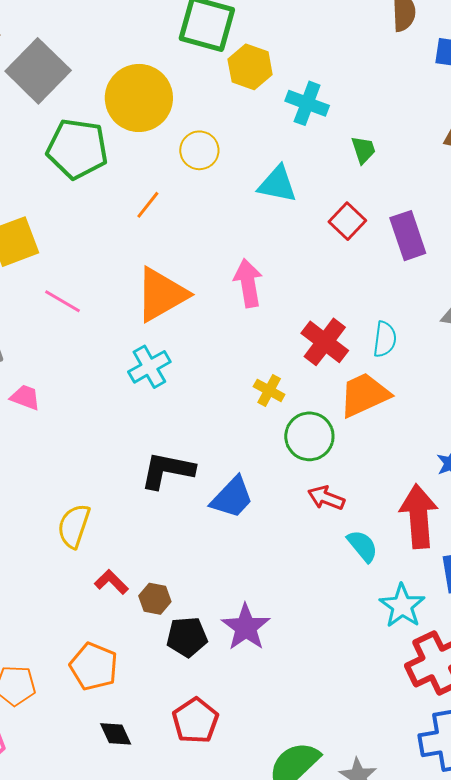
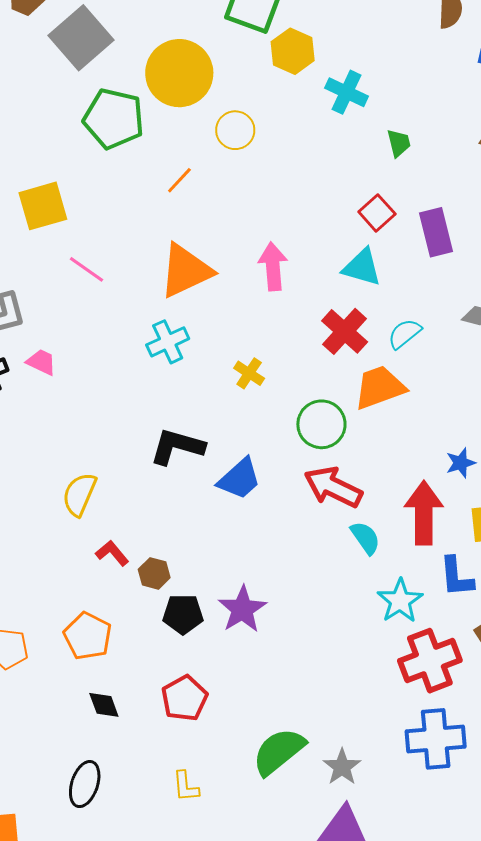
cyan triangle: (277, 184) -> (362, 267), moved
cyan semicircle: (385, 339) -> (404, 334), turned -141
yellow cross: (269, 390) -> (249, 373), moved
red arrow: (326, 498) -> (333, 487), size x1.6

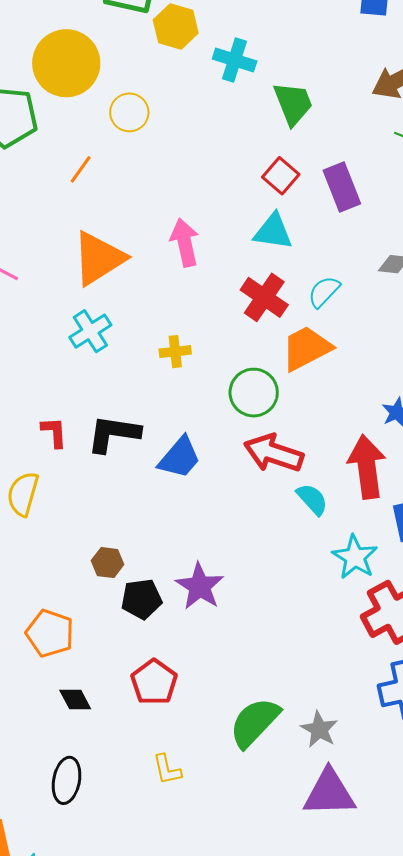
green trapezoid: (399, 143) -> (293, 104), size x1.6
yellow cross: (249, 373) -> (175, 352), turned -32
red L-shape: (112, 553) -> (54, 432), moved, turned 44

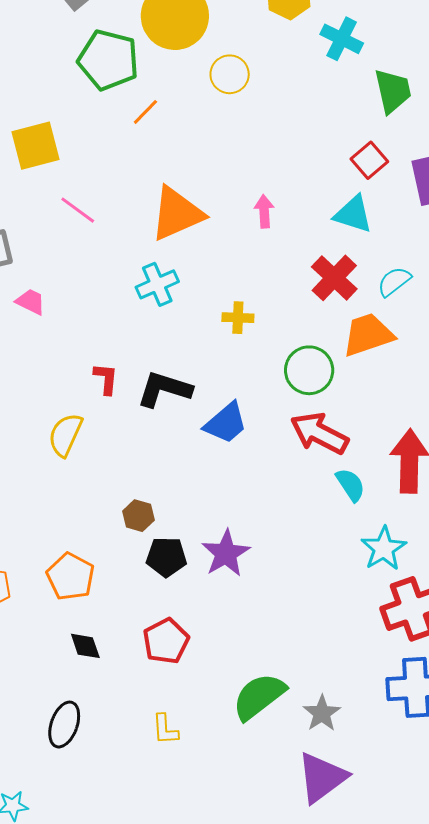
orange line: (81, 169) -> (145, 112), moved
pink arrow: (185, 242) -> (264, 211), size x0.7
purple triangle: (329, 793) -> (322, 777), turned -44

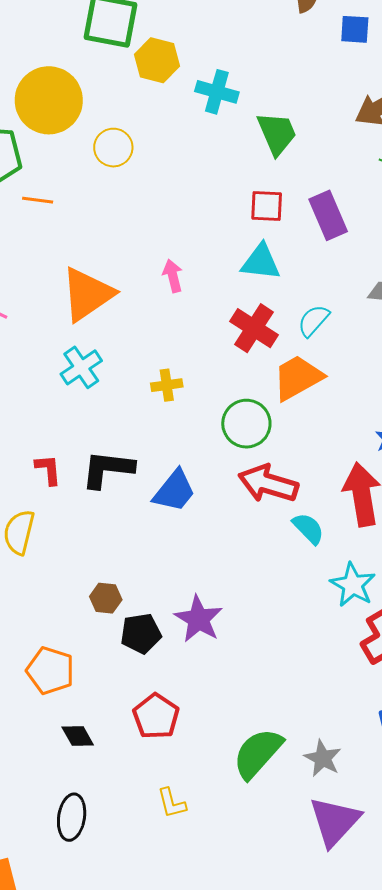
orange line: (145, 112) -> (38, 200), turned 64
red square: (369, 160) -> (267, 206), turned -36

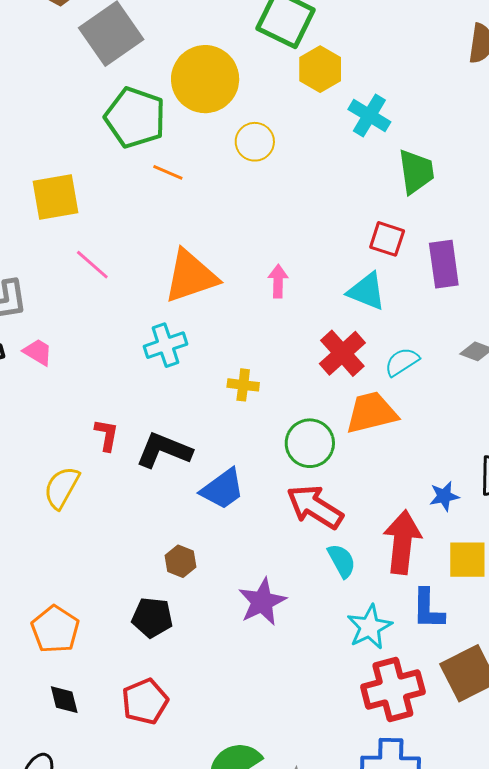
brown hexagon: (106, 598) -> (181, 561), moved
purple star: (199, 619) -> (262, 602), moved

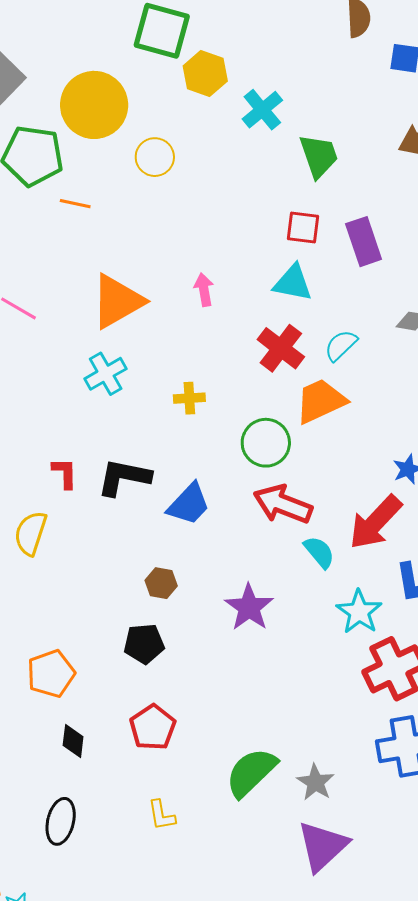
cyan cross: (369, 116) -> (262, 110), turned 30
red arrow: (402, 542) -> (375, 522), turned -132
orange pentagon: (55, 629) -> (51, 674), turned 30
black diamond: (64, 700) -> (73, 741), turned 32

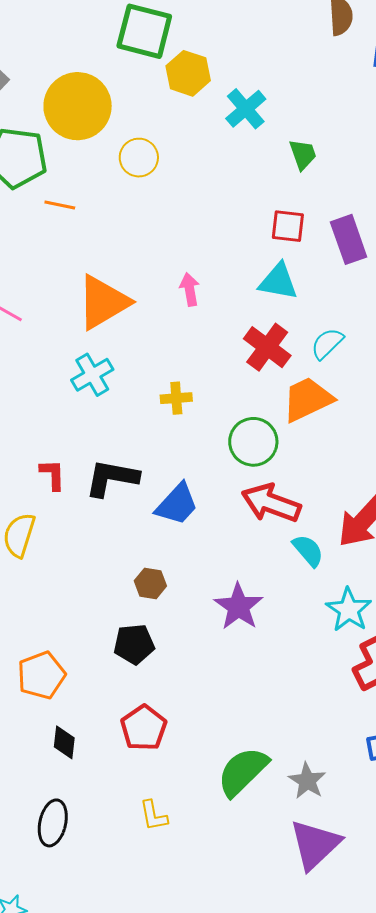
green trapezoid: (319, 156) -> (303, 154), size x0.7

